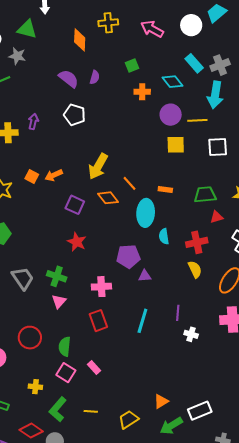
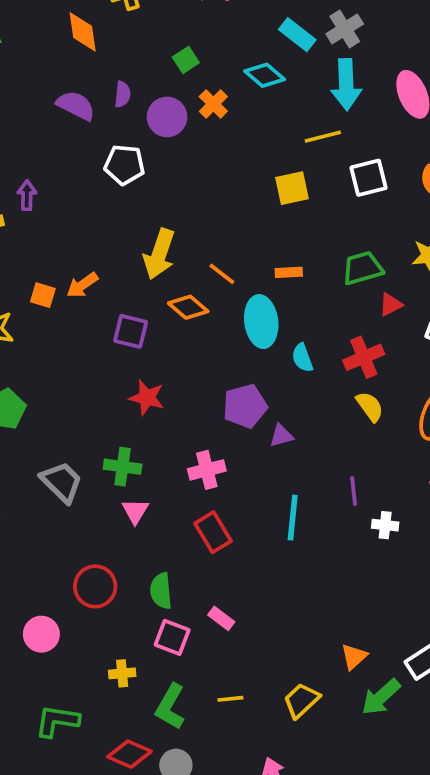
orange cross: (142, 92) -> (213, 104), turned -35
white pentagon: (74, 115) -> (124, 165), moved
purple circle: (171, 115) -> (167, 117), moved

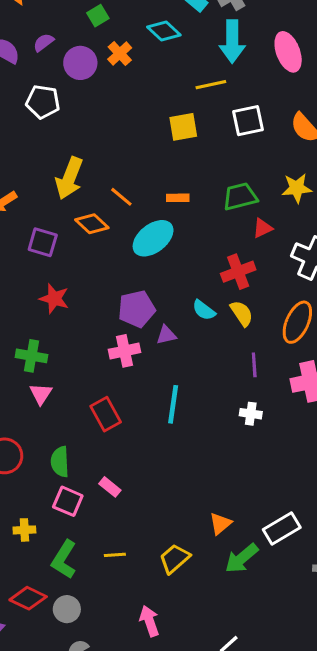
purple semicircle: (122, 94) -> (43, 42), turned -135
cyan ellipse: (261, 322) -> (153, 238), turned 57
cyan semicircle: (302, 358) -> (204, 310), moved, turned -35
pink cross: (207, 470) -> (125, 351), moved
purple line: (354, 491) -> (254, 365), moved

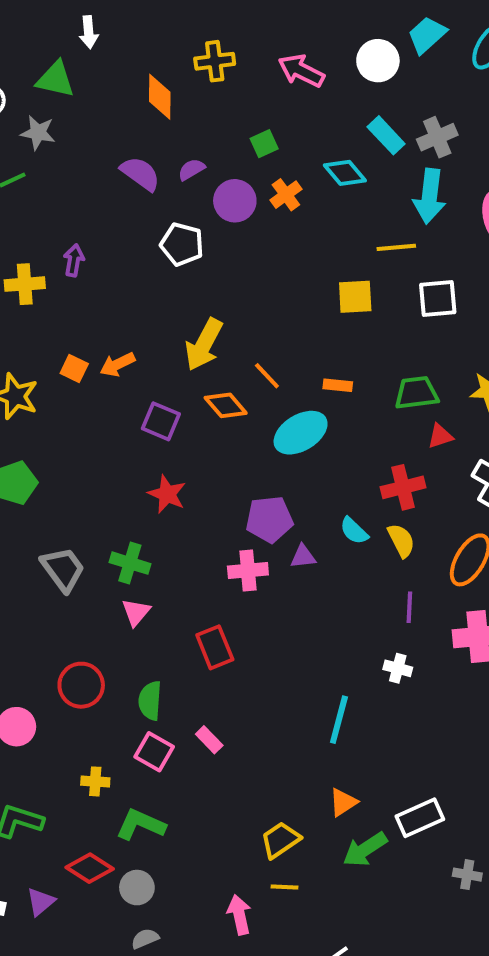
cyan line: (173, 404) -> (339, 720), moved
yellow line: (115, 555) -> (284, 887), moved
green L-shape: (64, 560) -> (141, 825), turned 75

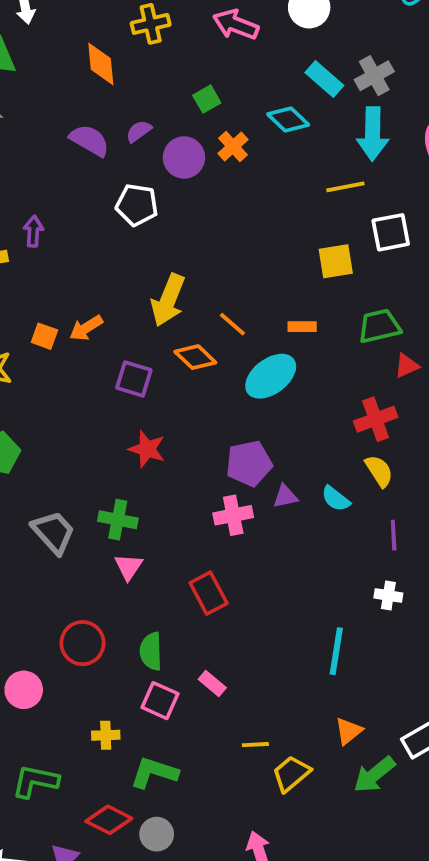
yellow square: (355, 297) -> (336, 261), moved
cyan semicircle: (354, 531) -> (336, 499), moved
yellow line: (284, 887) -> (255, 745), moved

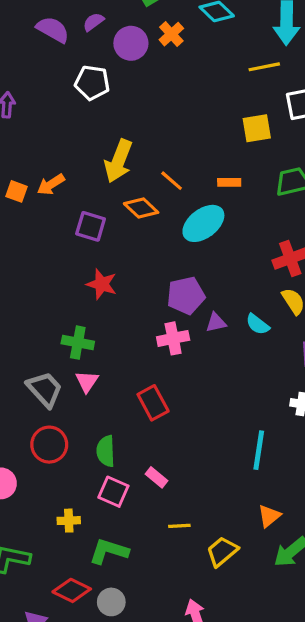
gray trapezoid: (53, 532) -> (45, 389), moved
yellow line: (255, 745) -> (179, 526), moved

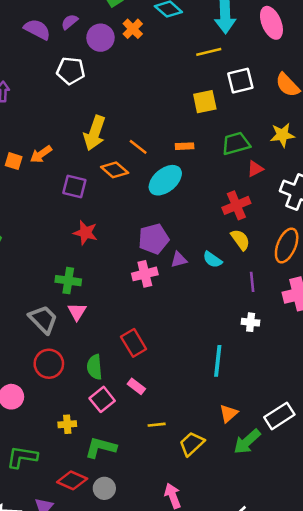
red rectangle: (153, 403) -> (134, 343), moved
pink square: (113, 492) -> (102, 399), turned 30

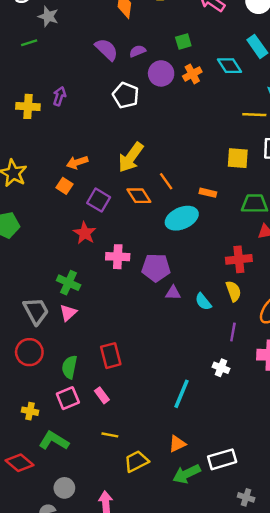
orange square: (14, 161) -> (64, 186), moved
red star: (85, 233) -> (85, 233), moved
pink cross: (145, 274) -> (118, 257), moved
gray circle: (104, 488) -> (64, 488), moved

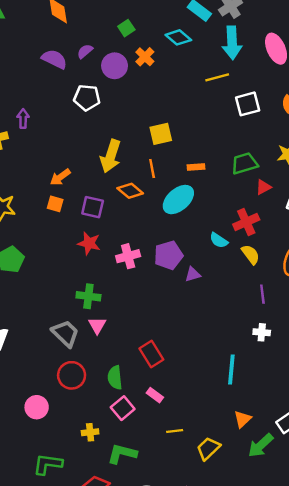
yellow square: (238, 158) -> (161, 134), moved
orange line: (166, 181) -> (152, 168), turned 42
cyan semicircle: (203, 302) -> (219, 240), moved

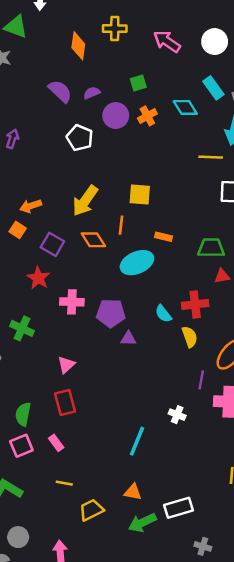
purple line: (262, 294) -> (201, 380), moved
pink triangle: (97, 325) -> (66, 365), moved
orange triangle: (242, 419) -> (133, 492), turned 36

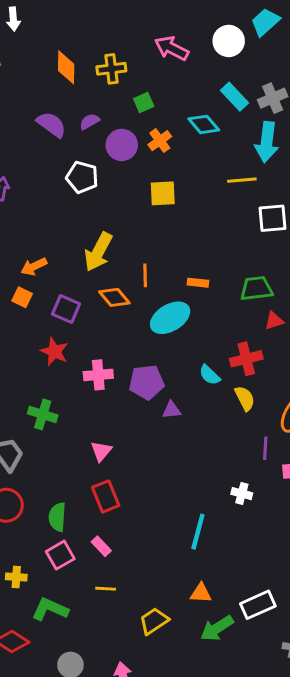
yellow cross: (115, 29) -> (111, 69), moved
yellow square: (140, 194) -> (163, 193), moved
yellow line: (64, 483) -> (106, 589), moved

